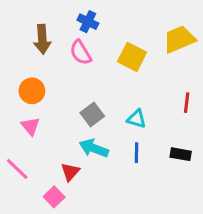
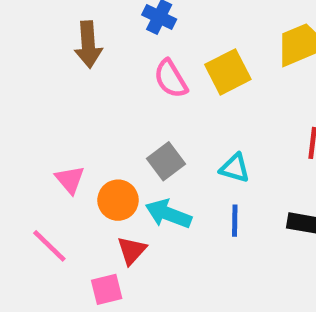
pink semicircle: (81, 53) -> (171, 79), moved
yellow square: (132, 57) -> (228, 72), turned 36
orange circle: (32, 91) -> (118, 200), moved
pink square: (54, 197) -> (107, 289), turned 30

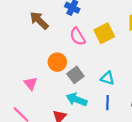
brown arrow: (88, 44) -> (39, 20), turned 138
orange circle: (118, 200) -> (57, 62), moved

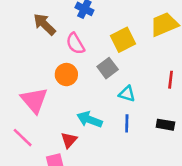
pink semicircle: (78, 36) -> (75, 44), moved
gray square: (75, 75) -> (108, 68), moved
pink triangle: (31, 83) -> (34, 100), size x1.6

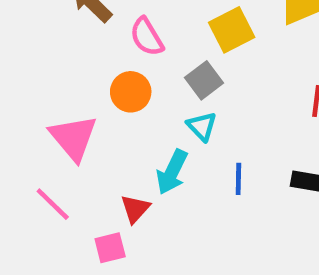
cyan triangle: (127, 94) -> (202, 126), moved, turned 30
cyan arrow: (90, 120) -> (172, 172), turned -85

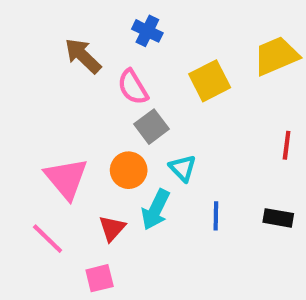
gray square: (204, 80) -> (151, 127), moved
orange circle: (131, 92) -> (129, 170), moved
red triangle: (135, 209) -> (112, 228), moved

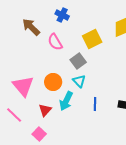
gray square: (151, 127) -> (78, 61), moved
pink square: (100, 278) -> (39, 134), turned -32

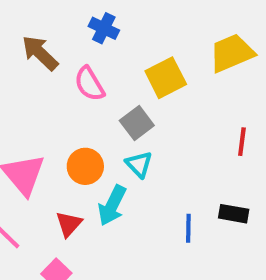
blue line: (95, 104) -> (188, 228), moved

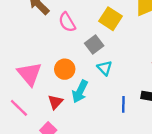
yellow square: (166, 78) -> (111, 19), turned -30
cyan triangle: (139, 164) -> (105, 68), moved

